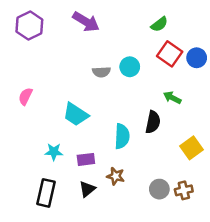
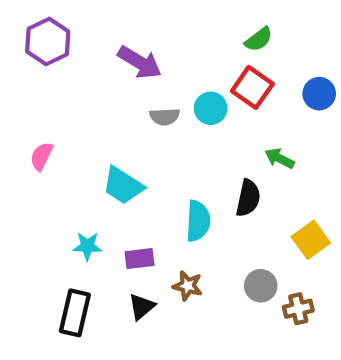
purple arrow: (86, 22) -> (140, 62), moved
red square: (170, 54) -> (252, 87), moved
gray circle: (159, 189) -> (261, 286), moved

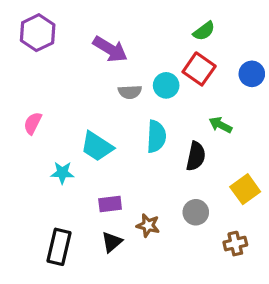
cyan semicircle: (198, 221) -> (156, 136), moved
cyan star: (87, 246) -> (62, 173), moved
gray circle: (261, 286) -> (196, 212), moved

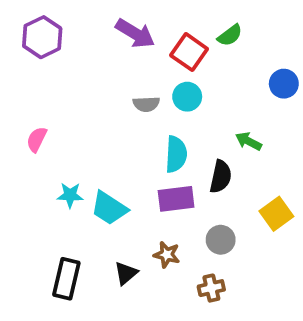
purple arrow: (110, 49) -> (135, 33), moved
red square: (199, 69) -> (189, 52), moved
cyan trapezoid: (97, 146) -> (109, 208), moved
purple rectangle: (110, 204) -> (176, 199), moved, size x1.4
brown cross: (235, 244) -> (211, 288), moved

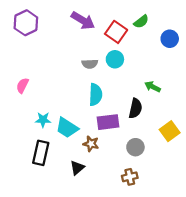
blue circle: (284, 84) -> (170, 39), moved
cyan semicircle: (176, 154) -> (96, 95), moved
brown star: (167, 255) -> (91, 144), moved
black rectangle: (66, 279) -> (41, 153), moved

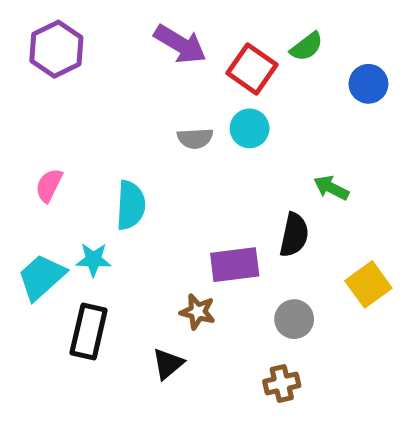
cyan semicircle: (96, 95) -> (131, 205), moved
cyan trapezoid: (67, 128) -> (41, 277), moved, turned 105

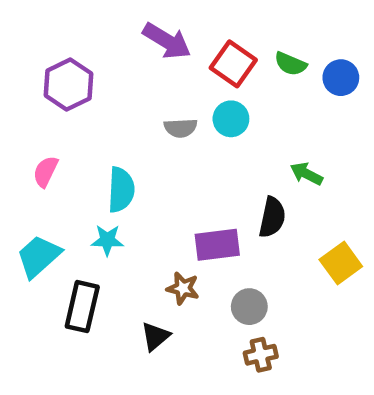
green semicircle: (307, 47) -> (290, 64), moved, turned 60
purple hexagon: (56, 49) -> (68, 84), moved
cyan star: (94, 260) -> (107, 240), moved
gray circle: (294, 319) -> (249, 307), moved

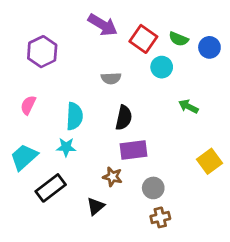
cyan circle: (231, 119) -> (162, 67), moved
black semicircle: (272, 217) -> (124, 118), moved
black rectangle: (82, 307) -> (51, 188), turned 40

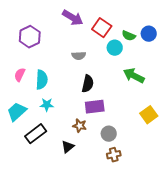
green semicircle: (179, 39) -> (129, 36), moved
green arrow: (188, 106) -> (134, 76), size x1.5
cyan semicircle: (75, 116) -> (42, 80), moved

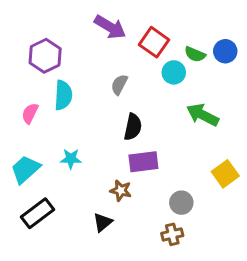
gray semicircle: (79, 56) -> (119, 85), turned 120
cyan semicircle: (42, 80) -> (63, 95), moved
black rectangle: (36, 134) -> (38, 213), moved
gray circle: (109, 134) -> (181, 203), moved

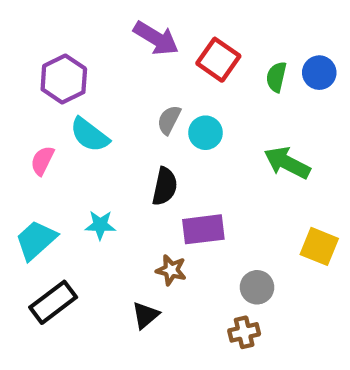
green semicircle: (195, 54) -> (276, 77), turned 80
cyan circle: (174, 72) -> (205, 133), moved
cyan semicircle: (63, 95) -> (90, 135), turned 124
black semicircle: (133, 127) -> (165, 186), moved
yellow square: (225, 174) -> (319, 246), turned -32

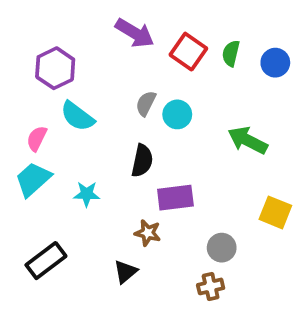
green semicircle: (276, 77) -> (231, 53), moved
cyan trapezoid: (36, 240) -> (33, 179), moved

